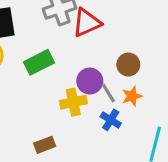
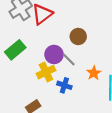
orange star: (132, 96) -> (94, 73), moved
blue cross: (111, 120) -> (64, 85), moved

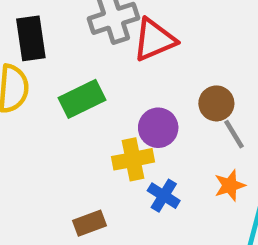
gray line: (69, 60) -> (234, 134), moved

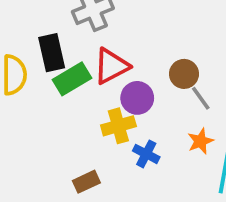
black rectangle: (31, 38) -> (52, 53), moved
red triangle: (154, 40) -> (111, 66), moved

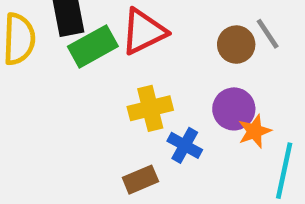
purple circle: (137, 98) -> (234, 109), moved
gray line: (201, 98) -> (268, 34), moved
brown rectangle: (86, 182) -> (140, 180), moved

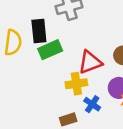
red triangle: (143, 32) -> (90, 62), moved

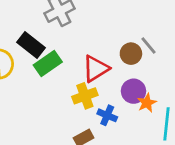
black rectangle: (39, 31) -> (31, 45), turned -35

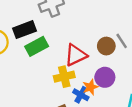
black rectangle: (31, 45) -> (25, 30), turned -65
orange star: (147, 103) -> (90, 87), moved

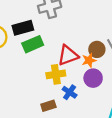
orange star: (90, 87) -> (89, 60), moved

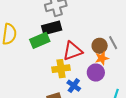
black rectangle: (23, 28) -> (52, 28), moved
orange star: (89, 60) -> (102, 58), moved

